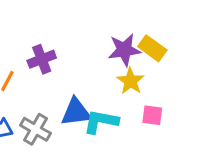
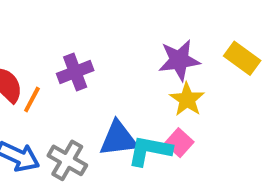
yellow rectangle: (152, 48) -> (242, 58), moved
pink square: (152, 115) -> (179, 143), moved, turned 35

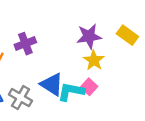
blue triangle: (118, 139) -> (52, 84), turned 40

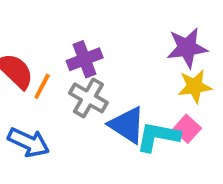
yellow star: (94, 60) -> (195, 86), turned 30
gray cross: (21, 98) -> (88, 98), moved

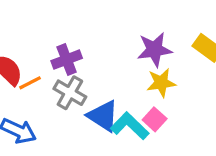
orange line: (42, 86) -> (30, 83), turned 35
cyan L-shape: (158, 137) -> (130, 126), turned 33

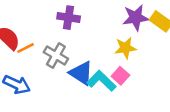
purple star: (155, 50) -> (136, 18), moved
purple cross: (67, 60) -> (69, 18), moved, turned 30

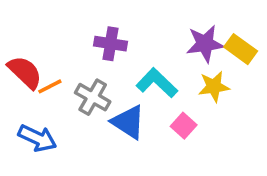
yellow star: (125, 48) -> (214, 86), moved
cyan L-shape: (101, 81) -> (157, 83), moved

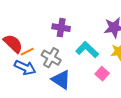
blue triangle: (128, 122) -> (61, 80), moved
blue arrow: (37, 138) -> (25, 68), moved

